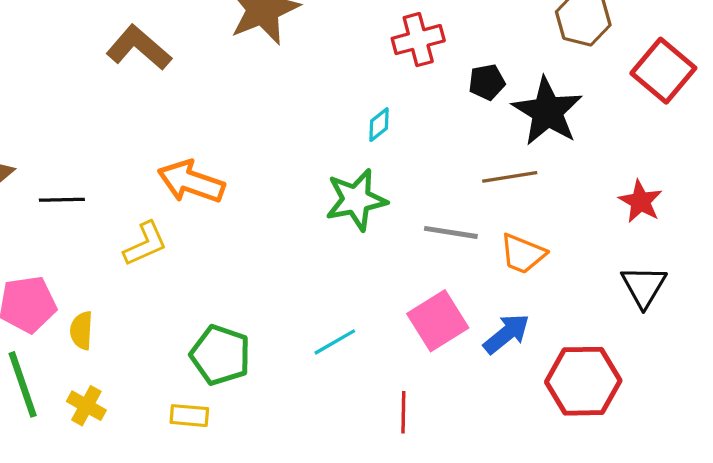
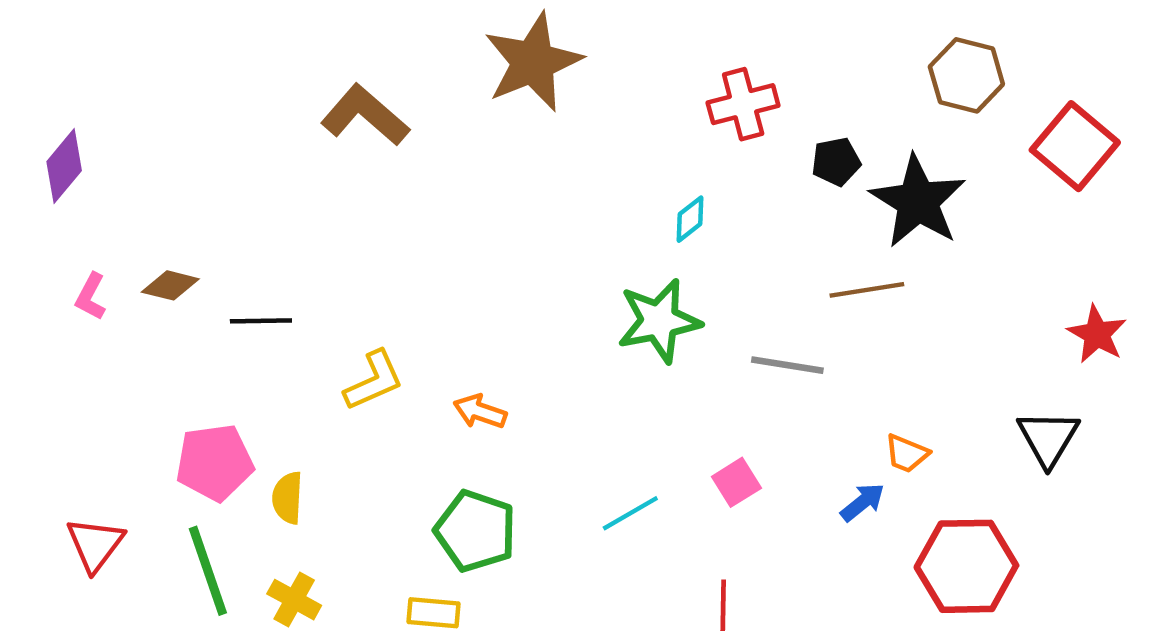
orange arrow: (191, 182) -> (480, 412), moved, size x0.6
red star: (640, 201) -> (1097, 334), moved
orange trapezoid: (523, 254) -> (907, 454), moved, size x0.7
pink square: (438, 321) -> (736, 482), moved, size x0.6
blue arrow: (506, 334) -> (863, 502), size x0.7

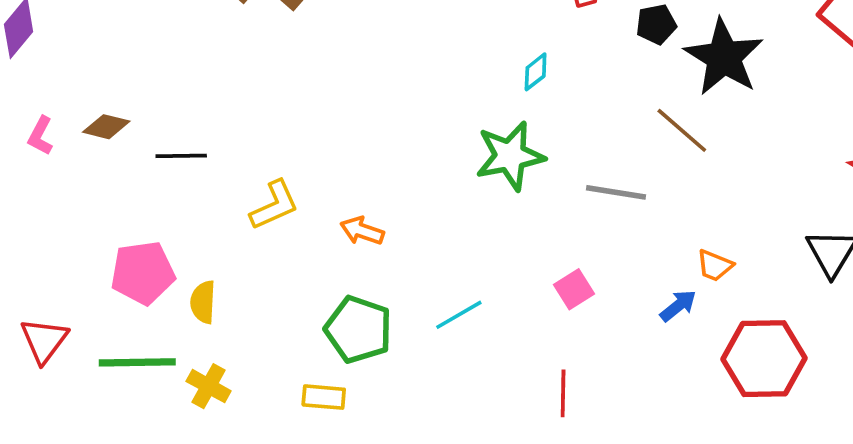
brown line: (867, 290) -> (682, 130), turned 50
cyan line: (630, 513) -> (459, 315), moved
green line: (208, 571) -> (137, 362), turned -72

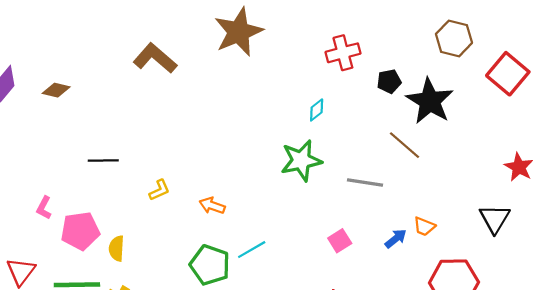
brown diamond: (106, 127) -> (56, 90), moved
pink L-shape: (40, 136) -> (44, 208), moved
yellow L-shape: (274, 205) -> (159, 190), size x0.7
blue arrow: (678, 306) -> (396, 239), moved
cyan line: (459, 315) -> (252, 250), moved

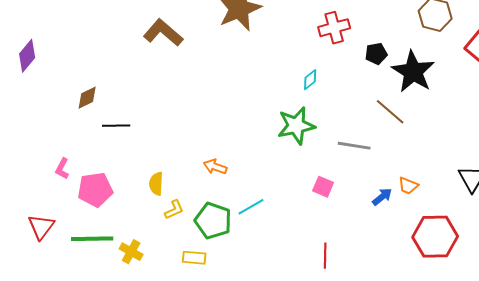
brown diamond: (56, 90) -> (87, 98), moved, turned -40
yellow L-shape: (159, 190) -> (174, 210), moved
pink square: (340, 241) -> (323, 187), moved, turned -35
yellow semicircle: (117, 248) -> (156, 184), moved

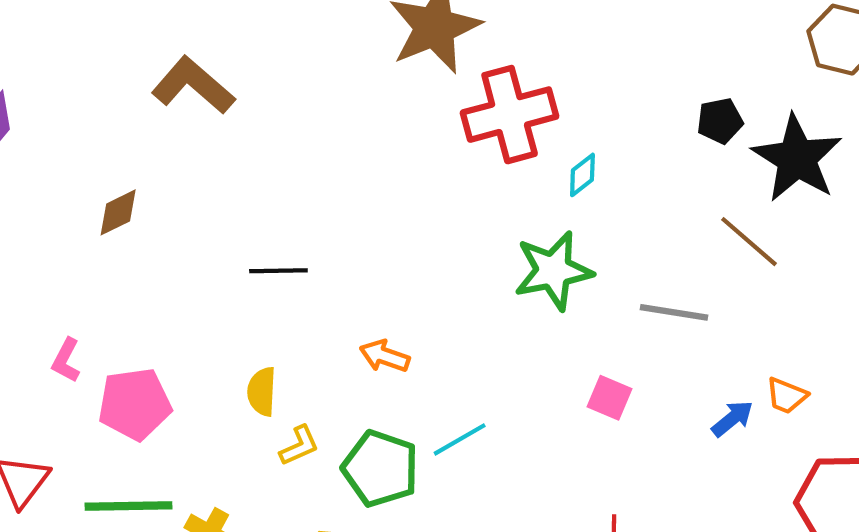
red cross: (334, 28) -> (510, 115), moved, size x1.4
brown L-shape: (163, 33) -> (193, 85), moved
black line: (116, 126) -> (278, 271), moved

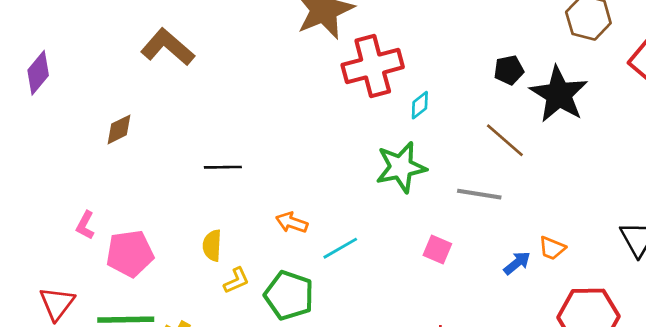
brown line: (749, 242) -> (505, 140), moved
cyan line: (460, 439) -> (340, 248), moved

